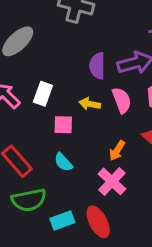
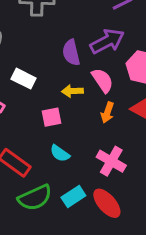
white rectangle: (43, 94) -> (23, 79), moved, turned -70
orange arrow: (117, 151) -> (107, 113), moved
cyan rectangle: (62, 221) -> (73, 196), moved

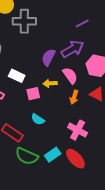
purple semicircle: (71, 53) -> (48, 57), turned 42
pink square: (51, 117) -> (33, 94), moved
cyan semicircle: (60, 153) -> (38, 119), moved
green semicircle: (35, 198) -> (27, 156), turned 50

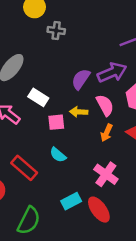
gray cross: (24, 21) -> (56, 31), size x0.6
green semicircle: (27, 156) -> (29, 221), moved, turned -95

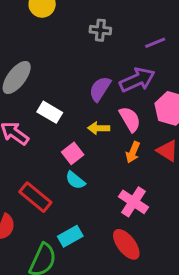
gray cross: (56, 31) -> (100, 30), moved
pink square: (56, 122) -> (73, 153), moved, turned -30
cyan rectangle: (71, 201) -> (70, 236), moved

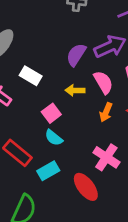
cyan rectangle: (70, 236) -> (48, 171), moved
red ellipse: (126, 244) -> (86, 187), moved

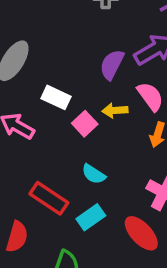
pink square: (51, 113) -> (85, 124), moved

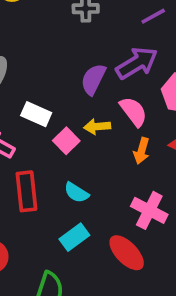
red rectangle: (49, 198) -> (26, 191), moved, turned 51

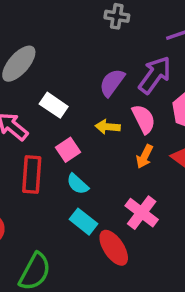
purple arrow: (137, 63) -> (155, 75), turned -33
pink square: (66, 141) -> (68, 150), moved
cyan rectangle: (74, 237) -> (84, 222), moved, turned 64

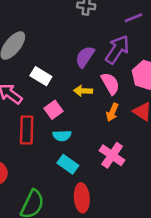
cyan semicircle: (78, 184) -> (62, 136), turned -42
red ellipse: (114, 248) -> (82, 198), moved, turned 32

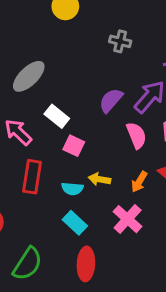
yellow arrow: (83, 91) -> (99, 179), moved
pink square: (54, 110) -> (74, 146), moved, turned -36
orange arrow: (112, 112) -> (139, 182), moved

